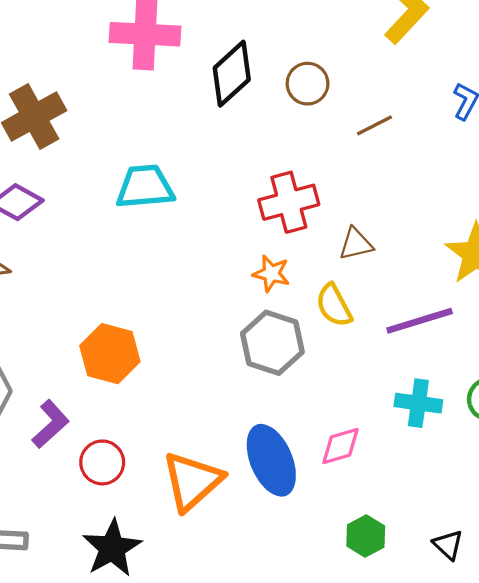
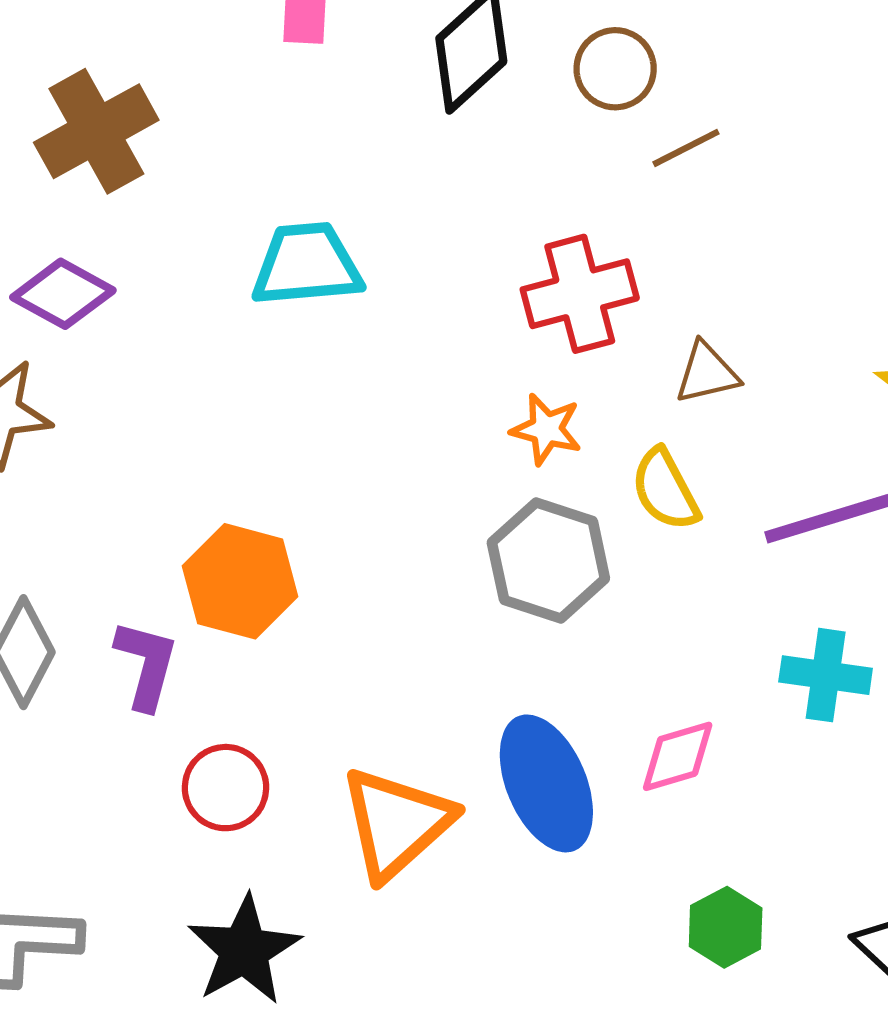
brown line: (375, 125) -> (686, 148), moved
purple L-shape: (51, 424) -> (146, 665), moved, turned -33

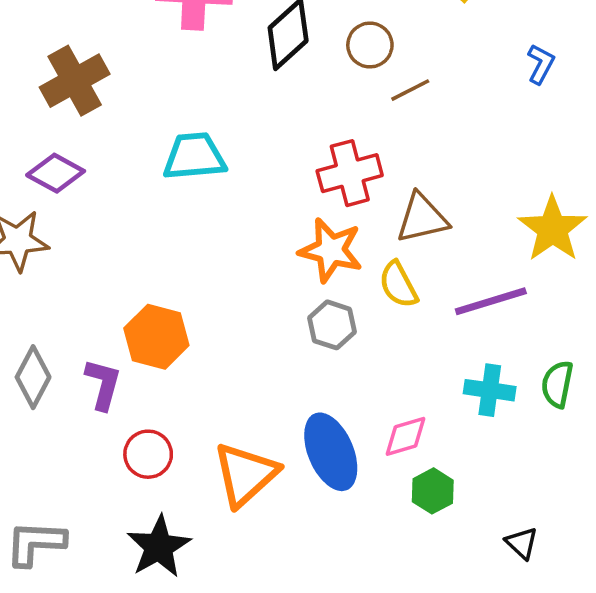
brown triangle: (707, 373) -> (422, 218), size x1.4
orange star: (546, 429) -> (331, 250), size x1.6
gray hexagon: (548, 560) -> (332, 325), size x0.7
green hexagon: (726, 927) -> (433, 491), moved

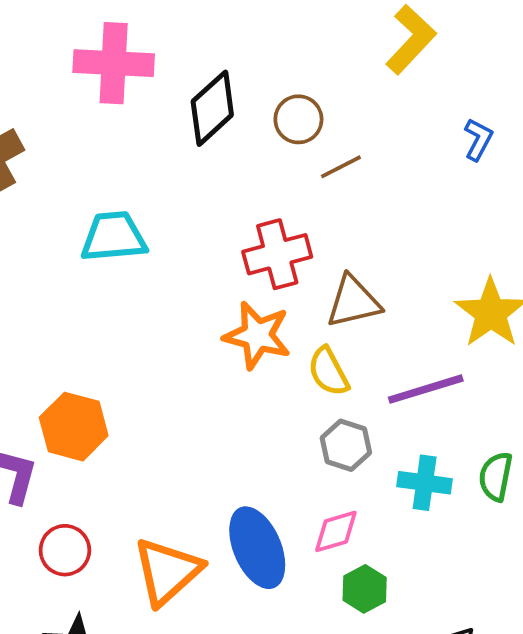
gray hexagon: (332, 325) -> (346, 445), moved

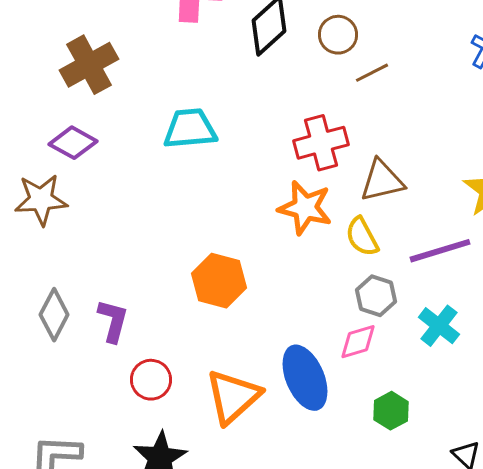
orange hexagon: (74, 427) -> (219, 281), moved
cyan cross: (425, 483) -> (439, 326), turned 30
pink diamond: (336, 531) -> (358, 342), moved

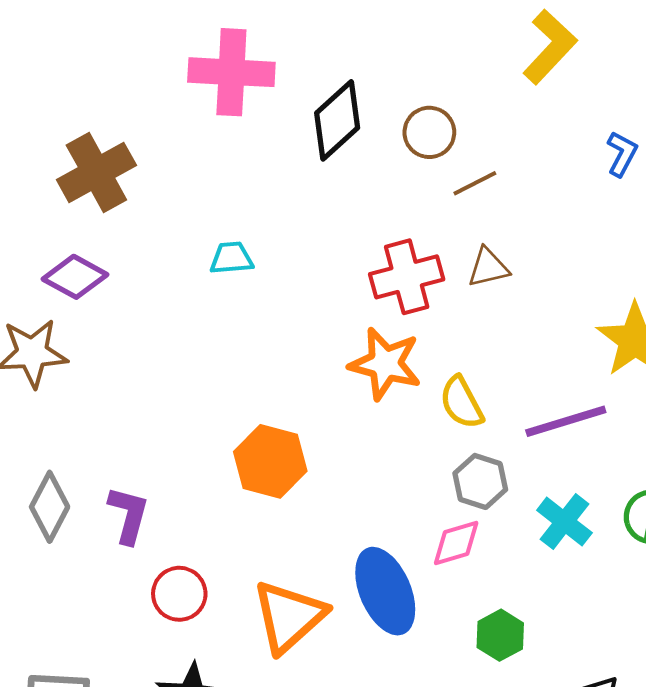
cyan trapezoid: (190, 129) -> (231, 258), size x0.6
brown triangle: (382, 181) -> (488, 267), moved, size x0.7

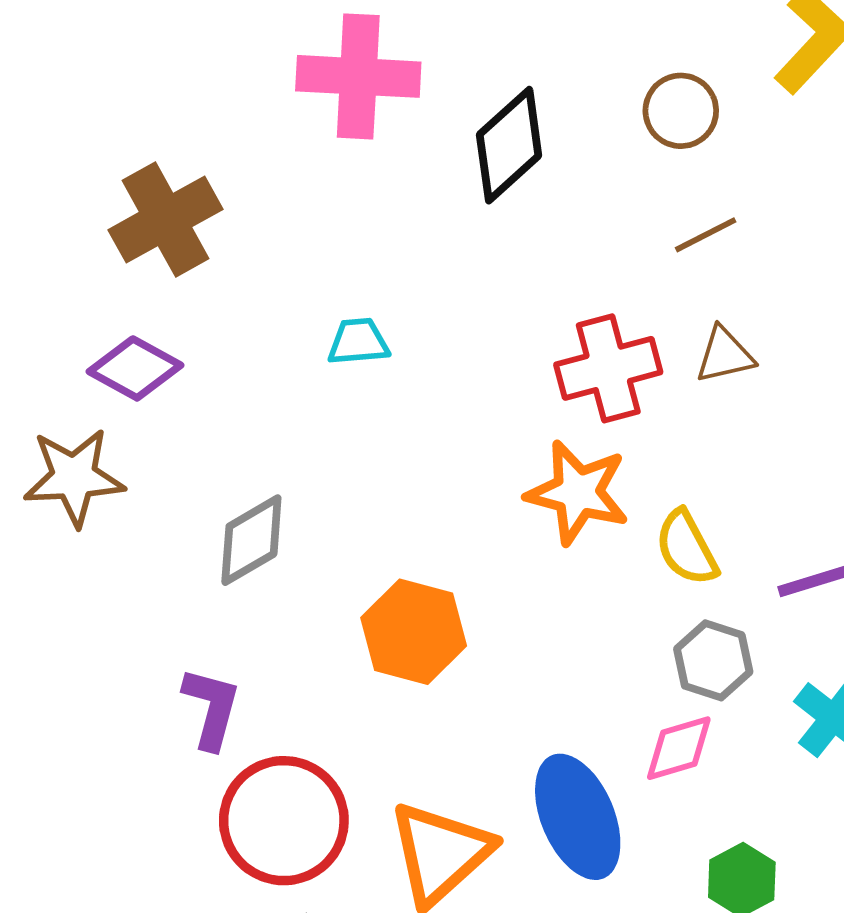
brown circle: (429, 132) -> (681, 111), moved
gray diamond: (50, 507) -> (251, 540), moved, turned 32
red circle: (179, 594) -> (284, 821), size x1.6

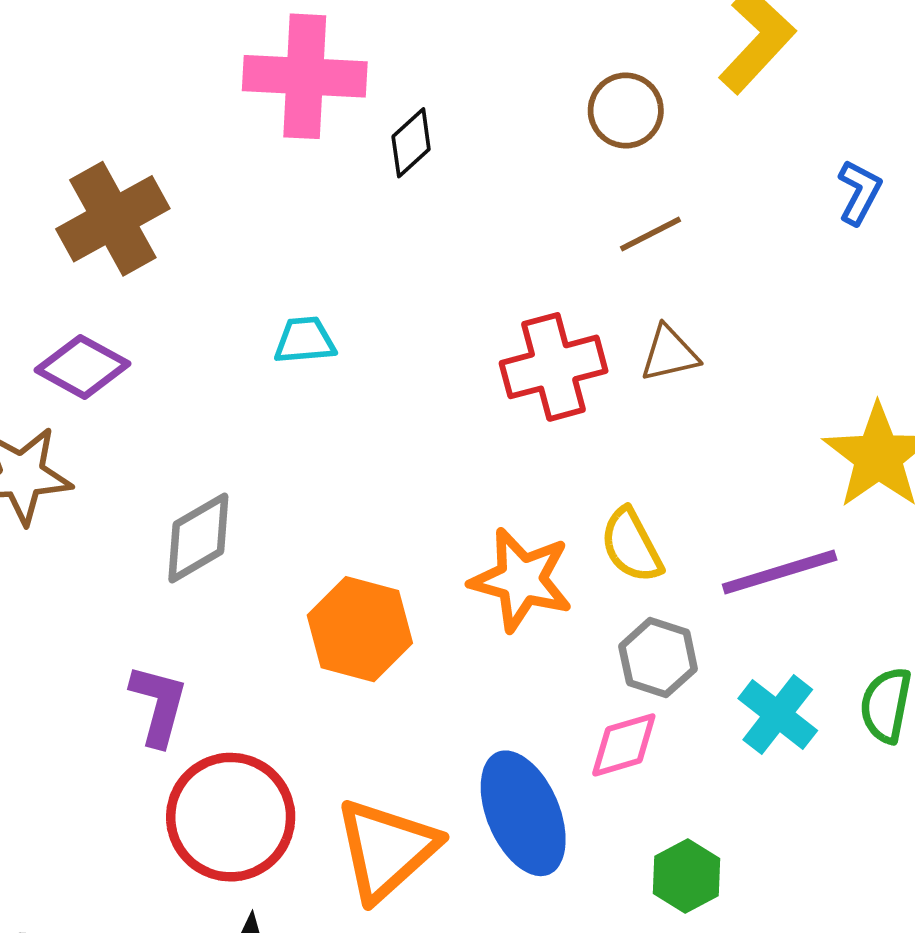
black diamond: (509, 145) -> (411, 143), moved, size x0.6
orange star: (578, 492) -> (521, 580), moved

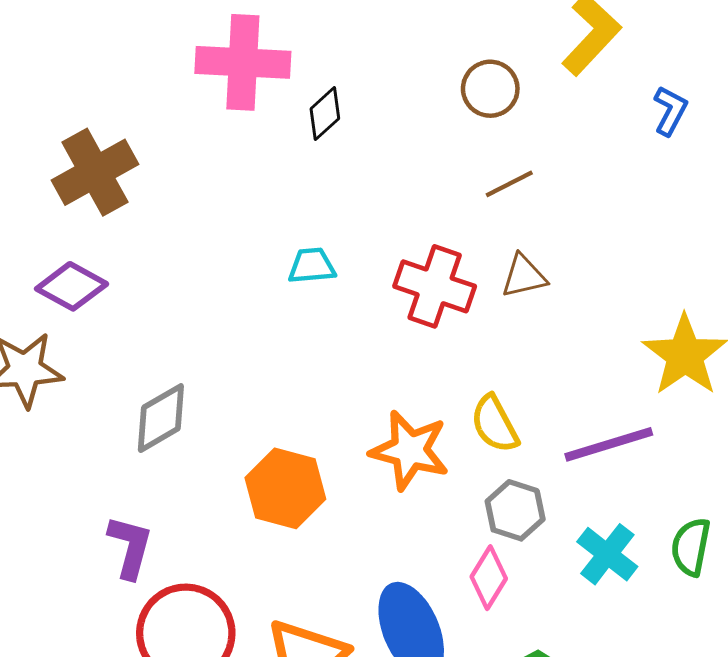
blue L-shape: (859, 192) -> (670, 111), moved
cyan trapezoid: (305, 340) -> (312, 266), moved
red cross: (554, 367) -> (435, 286), turned 34
pink diamond: (624, 745) -> (489, 578), turned -42

